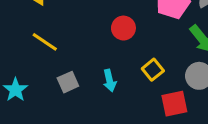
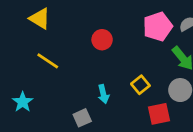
red circle: (123, 28) -> (102, 40), moved
gray square: (68, 82) -> (82, 118), moved

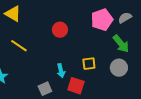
yellow square: (140, 85) -> (89, 64), turned 32
red square: (159, 114) -> (76, 86), moved, turned 30

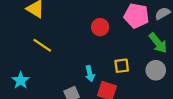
pink pentagon: (102, 20) -> (136, 16), turned 30
red circle: (60, 30) -> (100, 27), moved

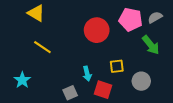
red circle: (100, 27) -> (97, 30), size x1.5
gray circle: (156, 70) -> (141, 81), moved

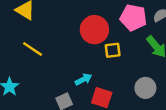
yellow square: (117, 66) -> (113, 50), moved
cyan arrow: (87, 74) -> (84, 79), turned -104

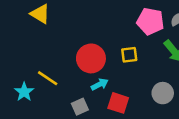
red circle: (94, 30) -> (91, 58), moved
yellow line: (33, 49) -> (48, 78), moved

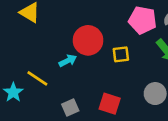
red circle: (91, 58) -> (88, 40), moved
cyan arrow: (100, 84) -> (68, 61), moved

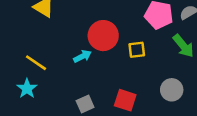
yellow line: (37, 78) -> (36, 63), moved

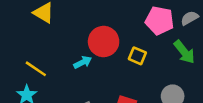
yellow square: (137, 50) -> (137, 56), turned 30

